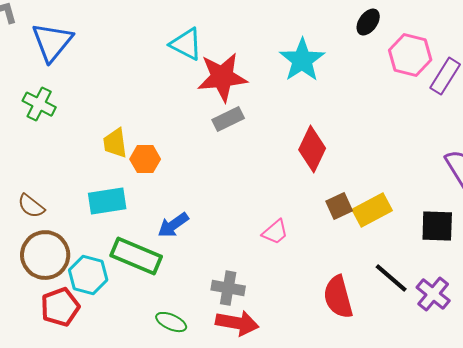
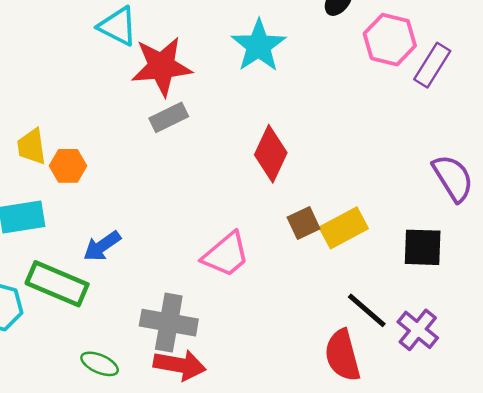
pink trapezoid: (275, 232) -> (226, 255), size x1.5
gray cross: (228, 288) -> (169, 323), size x1.4
red semicircle: (338, 297) -> (342, 355), moved

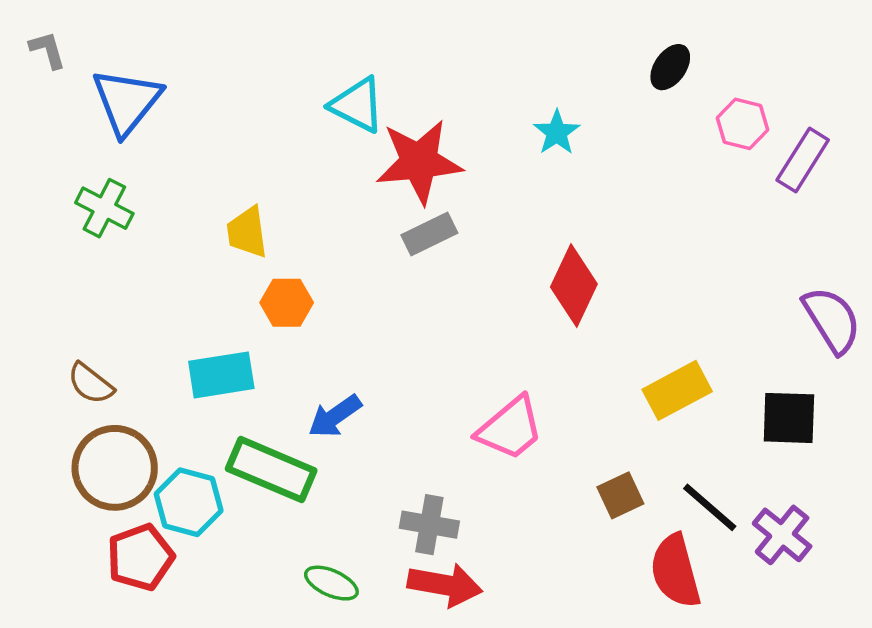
pink hexagon: (390, 40) -> (742, 124), size x0.7
cyan star: (259, 46) -> (557, 132), size x0.6
yellow trapezoid: (32, 146) -> (247, 232), moved
brown square: (304, 223) -> (620, 495), moved
gray cross: (169, 323) -> (429, 525), size x0.7

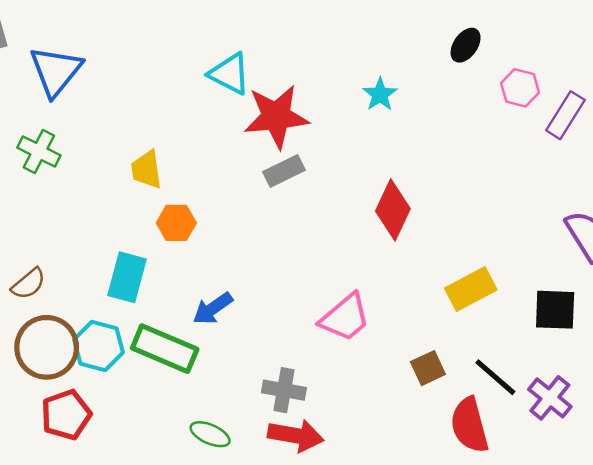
cyan rectangle: (221, 375) -> (127, 277), turned -66
brown semicircle: (91, 384) -> (28, 284), turned -78
cyan hexagon: (189, 502) -> (99, 346), moved

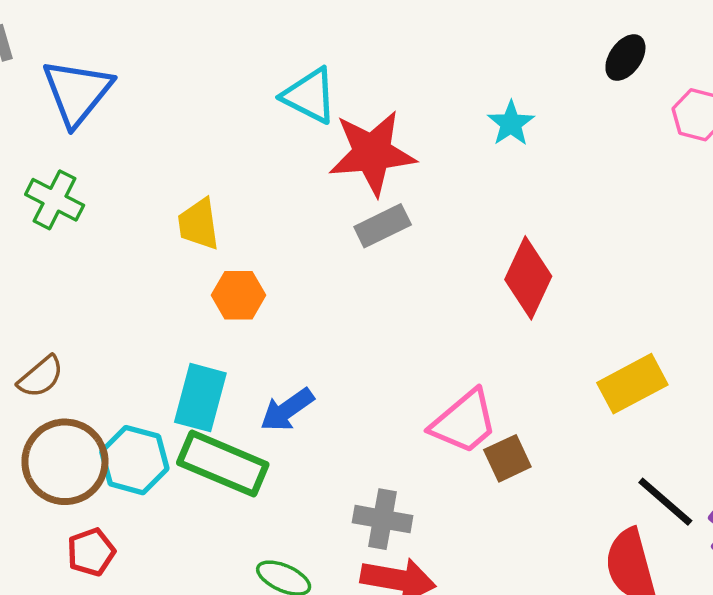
cyan rectangle: (127, 277) -> (200, 398), moved
brown square: (428, 368) -> (507, 458), moved
red pentagon: (66, 415) -> (91, 552), size x0.7

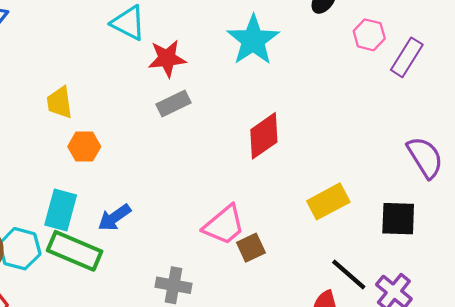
cyan star: (511, 123) -> (253, 40), size x1.8
red star: (372, 153) -> (167, 58), size x0.7
red diamond: (528, 278) -> (264, 136), turned 30

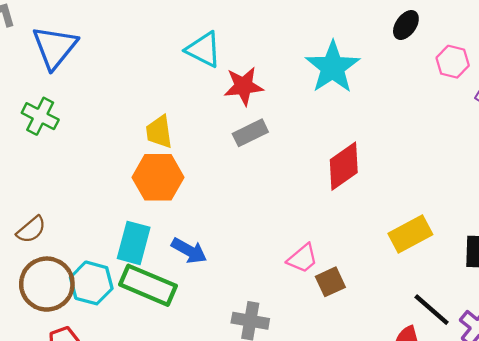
yellow trapezoid: (60, 103) -> (159, 132), moved
orange hexagon: (84, 147) -> (158, 177), size x1.5
blue arrow: (114, 218) -> (189, 251), turned -116
pink trapezoid: (224, 225) -> (303, 258), size x0.7

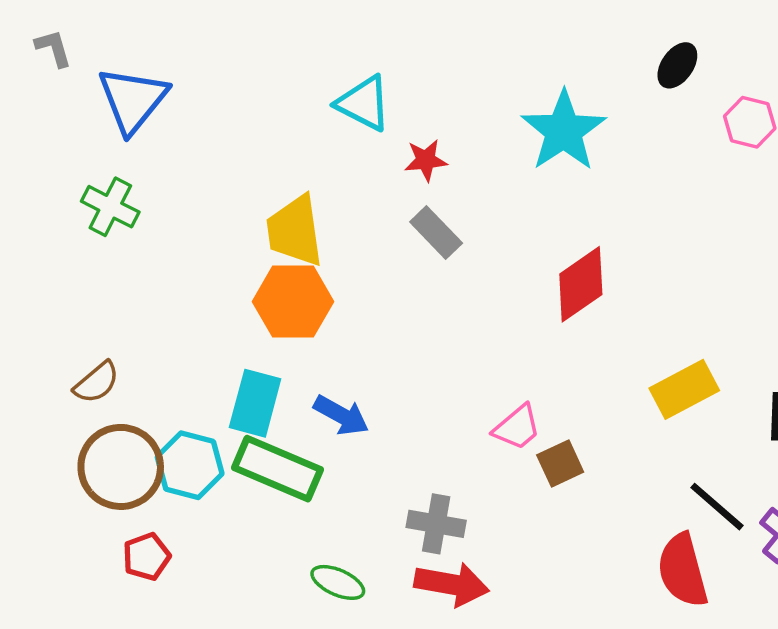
red star: (244, 86) -> (426, 160), size x0.7
yellow trapezoid: (159, 132) -> (295, 231), size x1.4
gray rectangle: (250, 133) -> (436, 233), turned 72

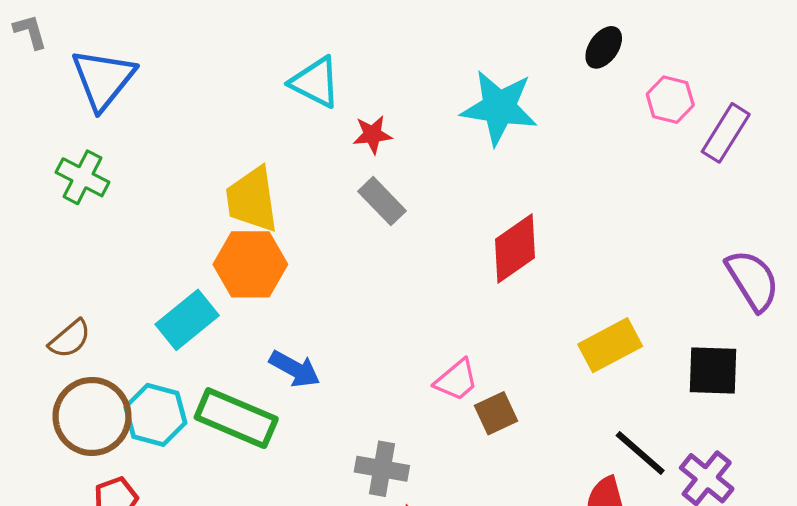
cyan star: (564, 131) -> (499, 108), turned -30
cyan rectangle: (255, 403) -> (187, 320), moved, turned 36

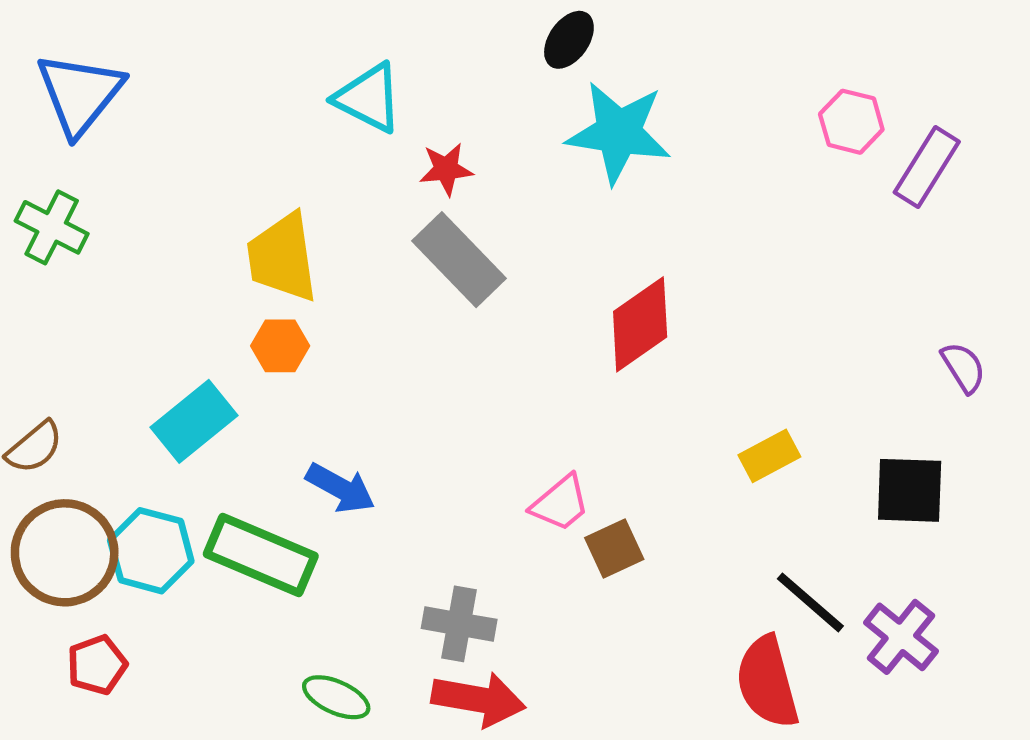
black ellipse: (604, 47) -> (569, 40), moved
gray rectangle: (382, 201) -> (459, 260), size x1.4
orange hexagon: (250, 264) -> (280, 346), size x0.6
purple semicircle: (753, 280) -> (963, 367), size x0.6
yellow rectangle: (610, 345) -> (769, 456), size x0.7

